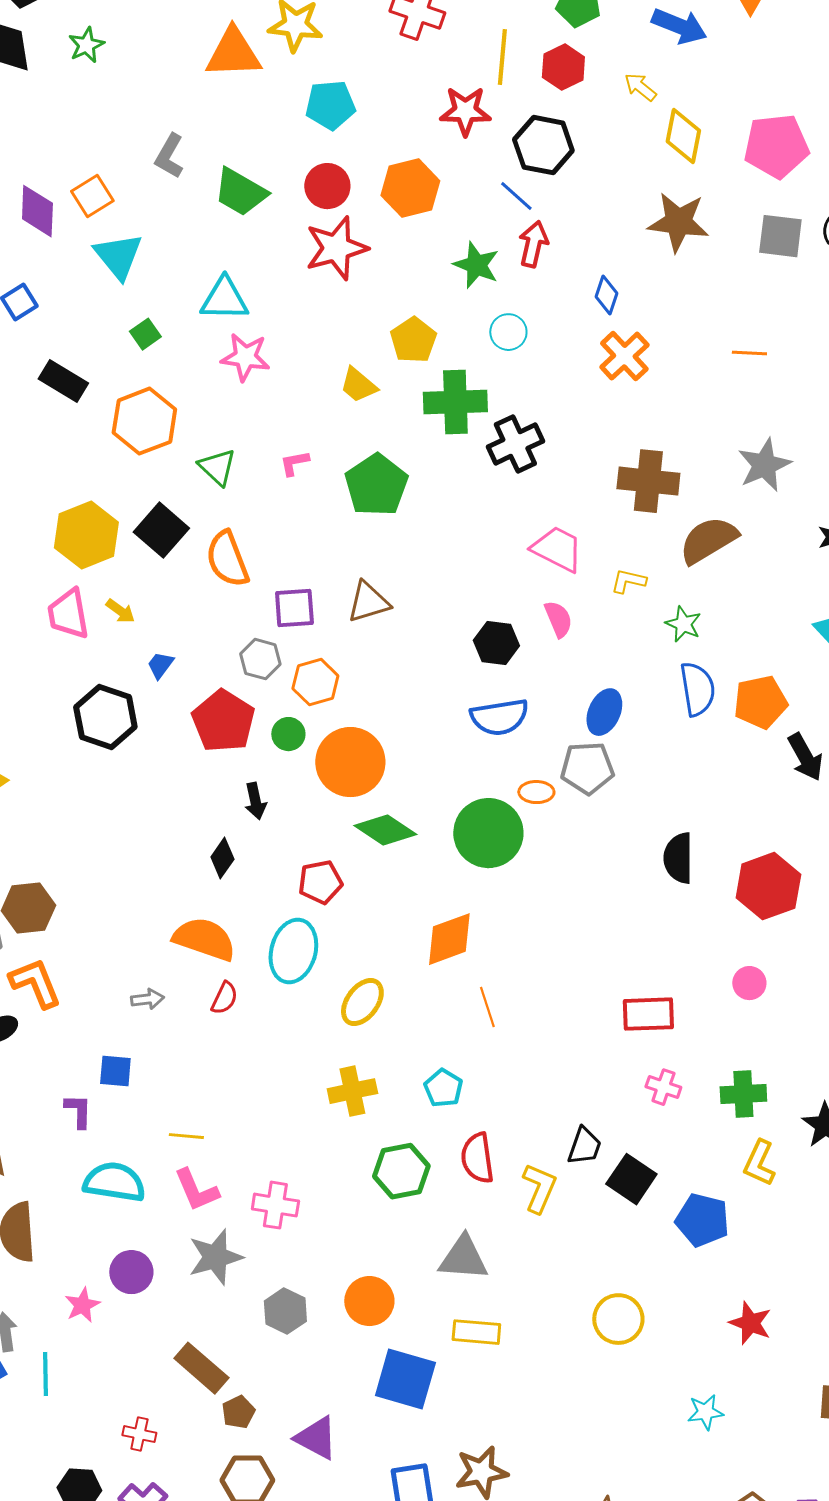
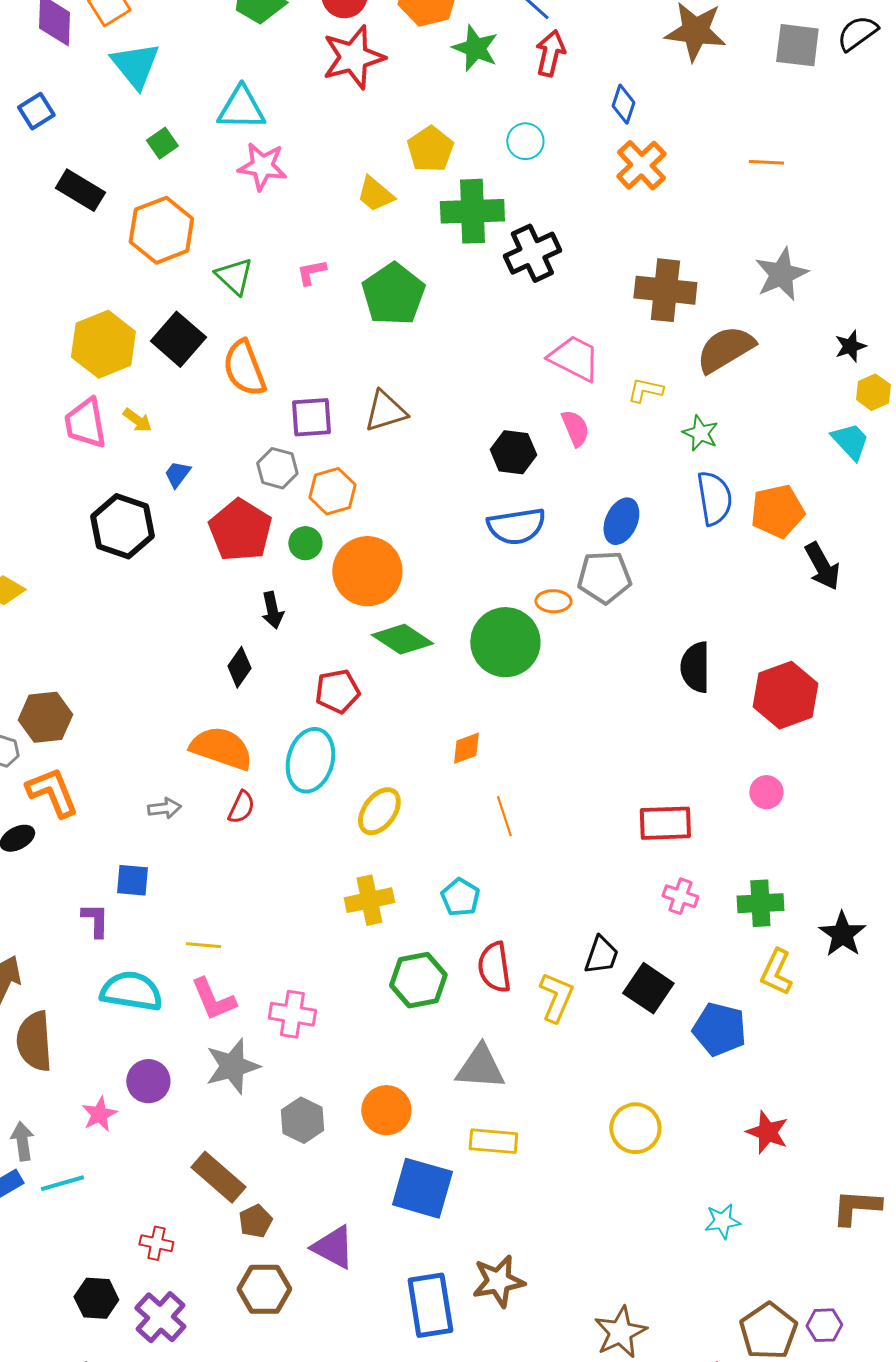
green star: (476, 265) -> (475, 48), moved
orange diamond: (449, 939) -> (466, 748), size x0.6
cyan line: (45, 1374) -> (62, 1183), turned 75

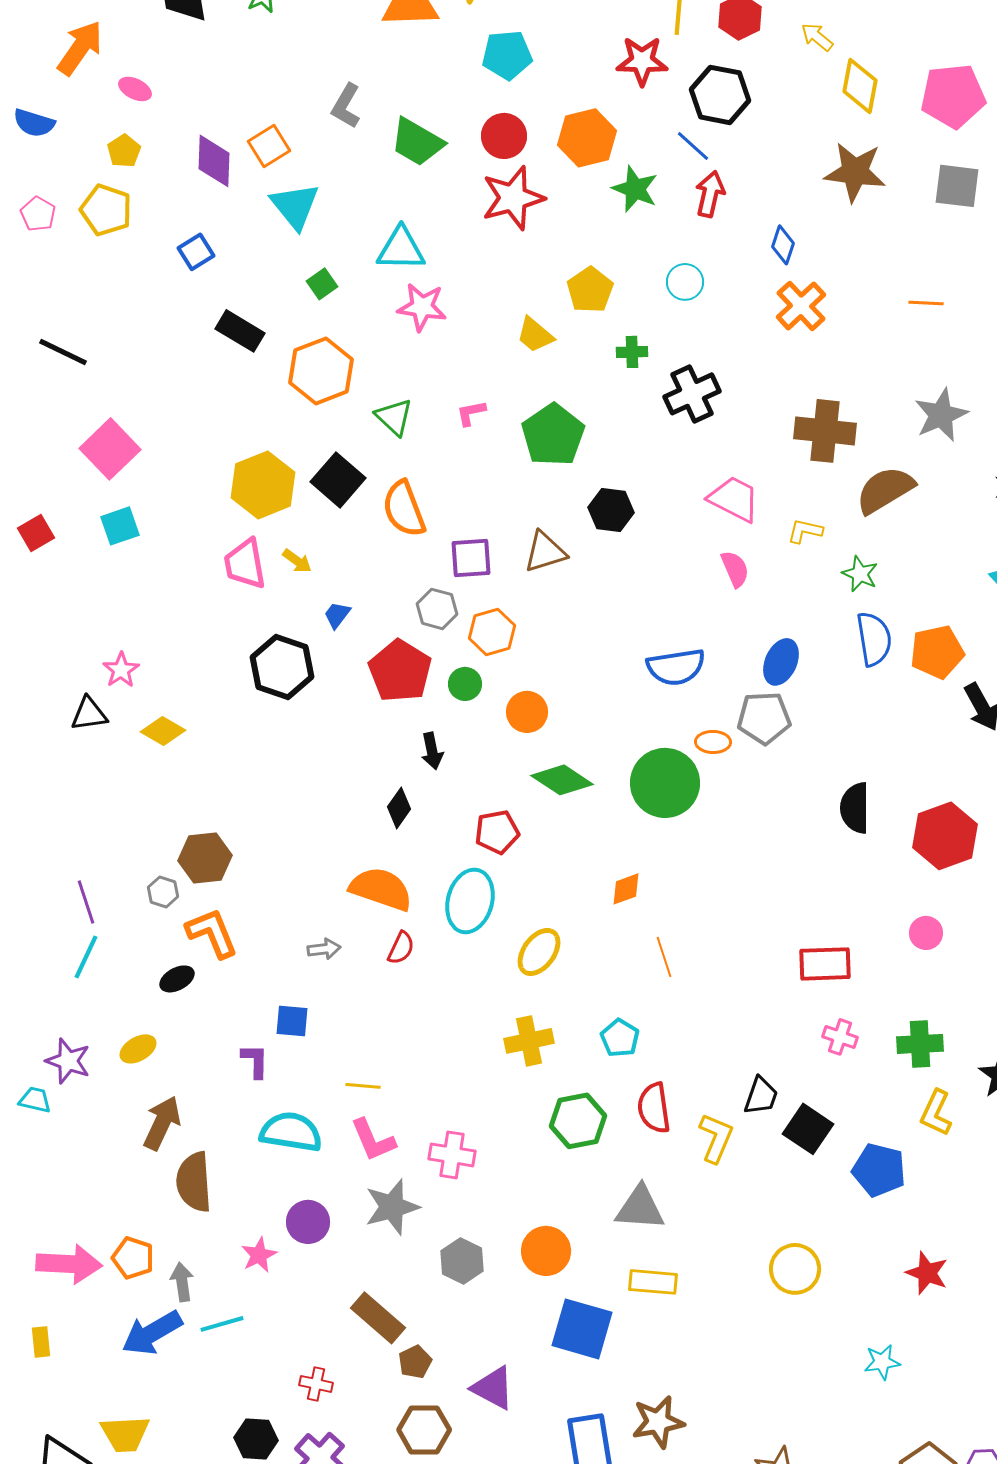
green cross: (472, 211) -> (632, 352), size x0.5
black hexagon: (513, 452) -> (611, 510), moved
orange circle: (367, 571) -> (527, 712), size x0.6

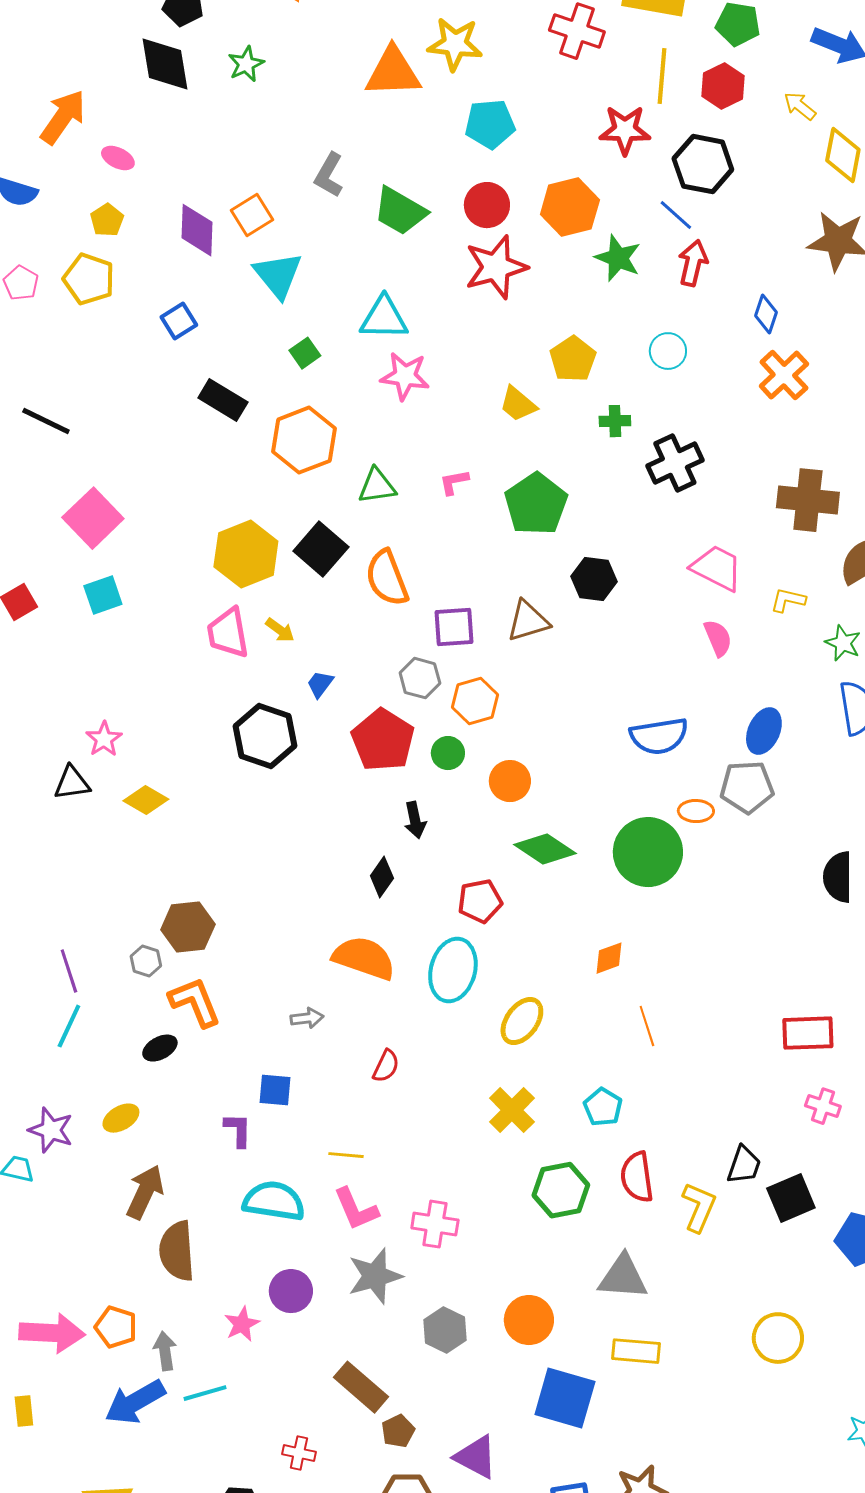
green triangle: (394, 417) -> (377, 486), turned -51
red semicircle: (401, 948) -> (386, 1066), moved
yellow cross: (529, 1041) -> (512, 1110), turned -33
black square: (808, 1129) -> (791, 1198), turned 33

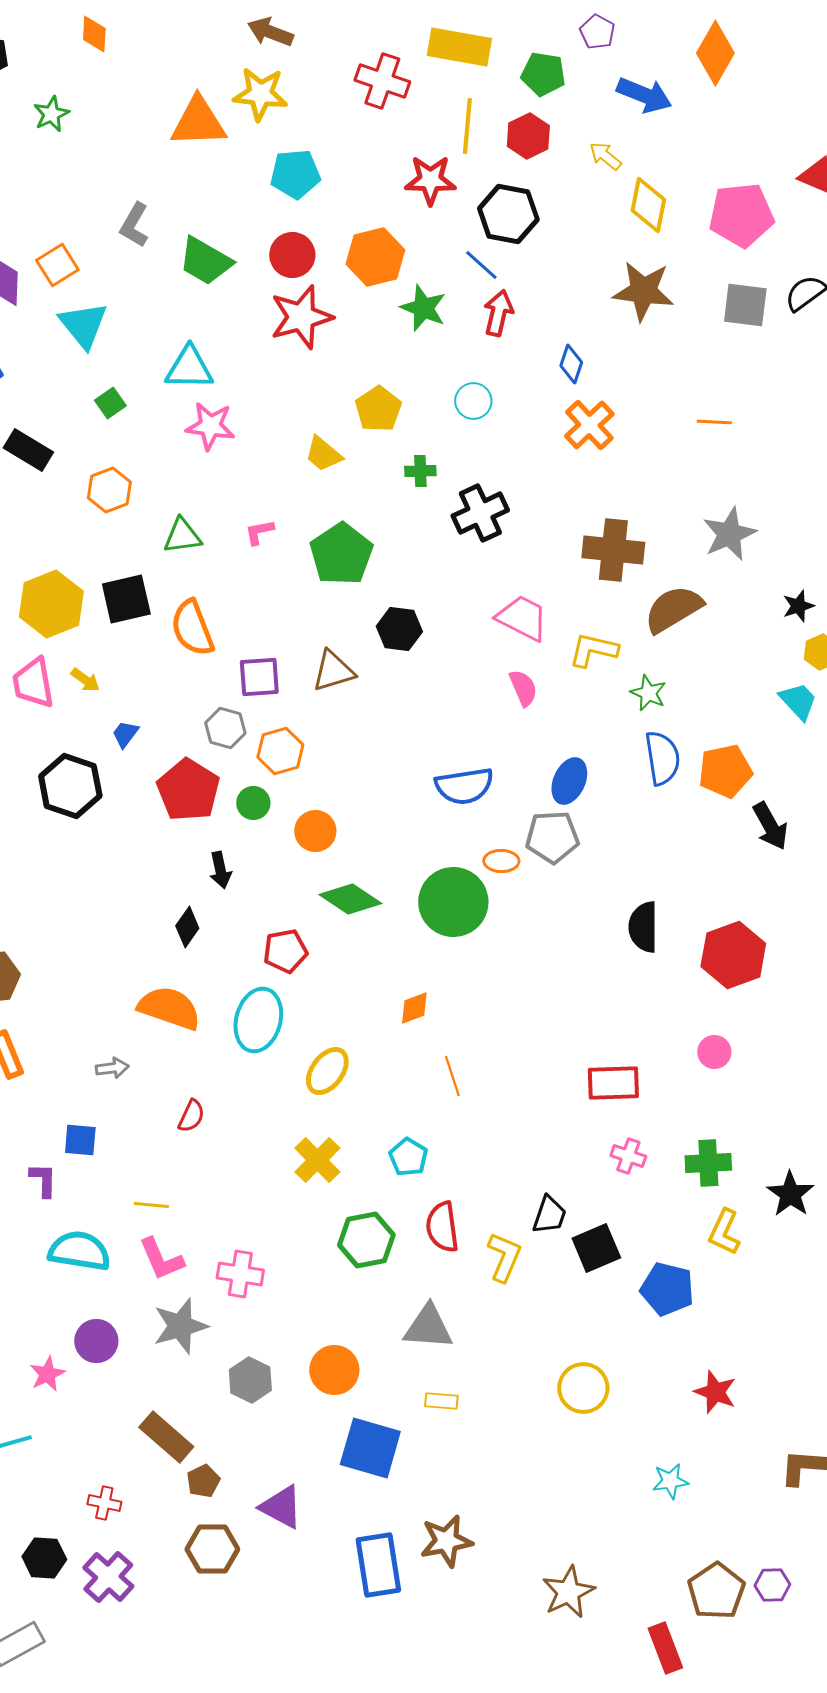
orange hexagon: (304, 440) -> (109, 490), size x0.7
black square: (321, 549) -> (126, 599), turned 36
yellow L-shape: (788, 600) -> (593, 650), size x1.4
yellow rectangle: (636, 1351) -> (441, 1401), size x0.7

